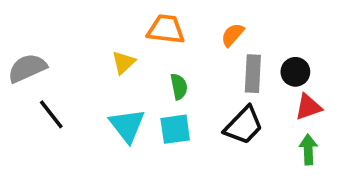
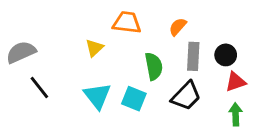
green semicircle: (179, 87) -> (154, 66), moved, size x1.4
cyan square: (175, 129) -> (134, 99), turned 30

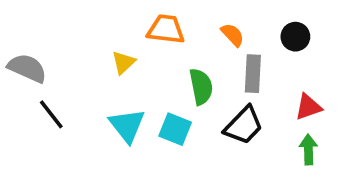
orange semicircle: (178, 27) -> (233, 35), turned 96
gray semicircle: (21, 52) -> (27, 68), turned 48
black circle: (226, 55) -> (295, 37), moved

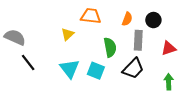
orange semicircle: (233, 35) -> (127, 19), turned 64
black circle: (295, 37) -> (153, 20), moved
red triangle: (308, 107) -> (169, 48), moved

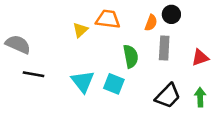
black circle: (153, 20) -> (171, 14), moved
yellow triangle: (68, 34) -> (80, 30), moved
black line: (28, 62) -> (34, 74), turned -42
black trapezoid: (133, 69) -> (168, 96), moved

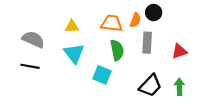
orange trapezoid: (108, 19) -> (112, 23), moved
yellow triangle: (80, 30) -> (72, 27), turned 40
gray semicircle: (18, 44) -> (33, 39), moved
cyan triangle: (83, 81) -> (74, 53), moved

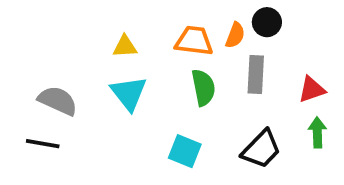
gray semicircle: (33, 39) -> (58, 101), moved
black line: (30, 66) -> (43, 144), moved
cyan square: (102, 75) -> (185, 151), moved
green arrow: (179, 87) -> (317, 132), moved

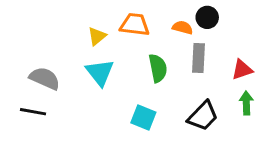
orange semicircle: (235, 35) -> (183, 28), turned -96
orange trapezoid: (194, 41) -> (135, 25), moved
yellow triangle: (125, 46) -> (97, 36), turned -36

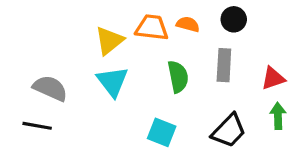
orange semicircle: (183, 28) -> (188, 24), moved
yellow triangle: (97, 36) -> (109, 41), size x1.4

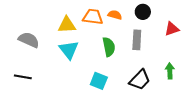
yellow triangle: (109, 41) -> (67, 25), turned 36
red triangle: (273, 78) -> (172, 29), moved
gray semicircle: (50, 88) -> (29, 40), moved

